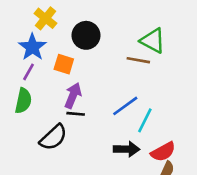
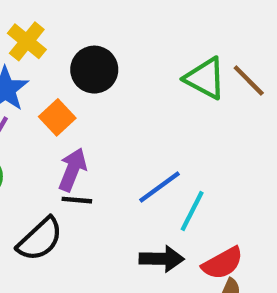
brown line: (138, 60) -> (249, 80), moved, turned 35
orange square: (64, 64) -> (57, 117), turned 30

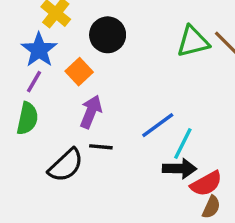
green triangle: (205, 78) -> (193, 41), turned -42
black line: (77, 200) -> (101, 147), moved
black arrow: (162, 259) -> (180, 169), moved

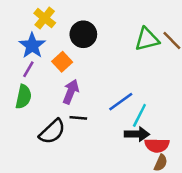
red semicircle: (206, 184) -> (157, 145), turned 30

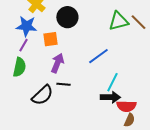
blue star: (32, 46) -> (26, 26), turned -30
orange square: (62, 62) -> (50, 39), turned 35
blue line: (121, 102) -> (98, 56), moved

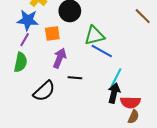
green triangle: (118, 21) -> (94, 36), moved
blue line: (98, 56) -> (102, 51), turned 65
black line: (63, 84) -> (75, 78), moved
black arrow: (110, 97) -> (114, 93), turned -78

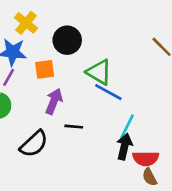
green triangle: (94, 36) -> (99, 72), turned 45
brown semicircle: (133, 117) -> (150, 177), turned 128

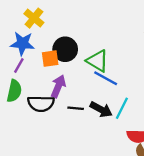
black circle: (67, 40) -> (65, 49), moved
black semicircle: (34, 144) -> (41, 104), moved, turned 44
black arrow: (124, 147) -> (101, 109), moved, turned 105

